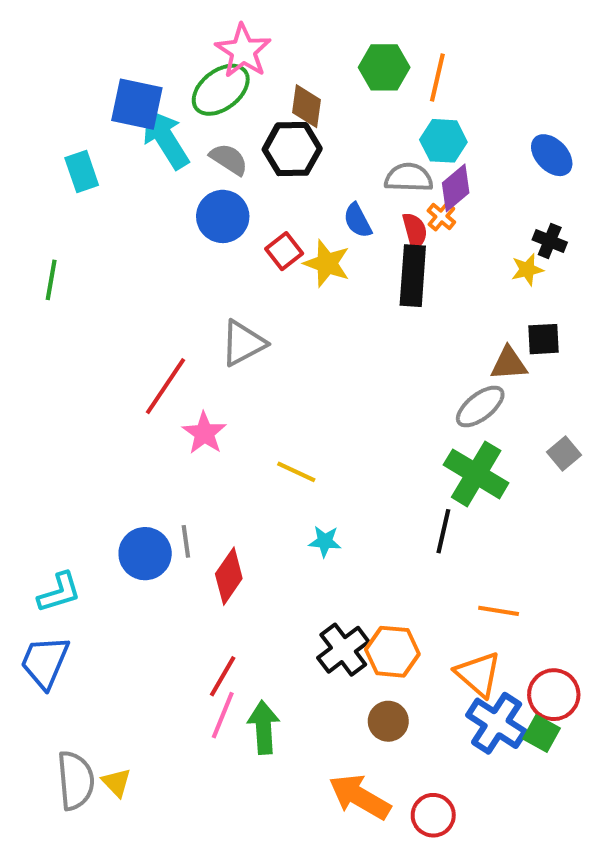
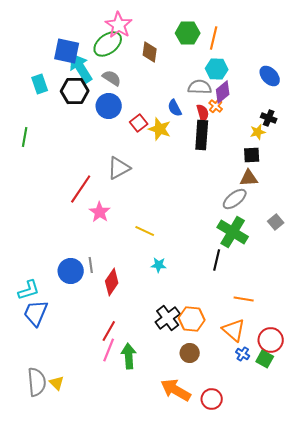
black hexagon: (292, 149) -> (75, 91), moved
black square: (544, 339) -> (252, 155), moved
blue trapezoid: (45, 662) -> (36, 313), moved
blue cross: (497, 723) -> (243, 354), size x0.5

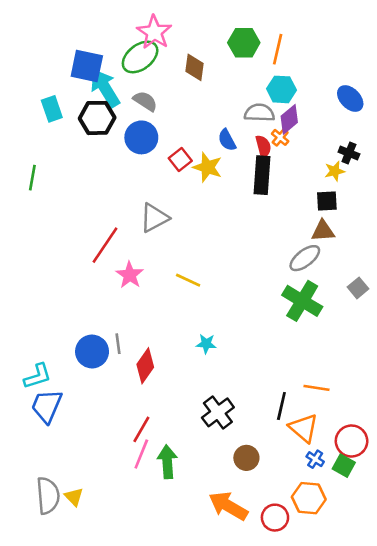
yellow line: (145, 231) -> (188, 280), moved
black line: (217, 260) -> (281, 406), moved
orange hexagon: (192, 319) -> (309, 498), moved

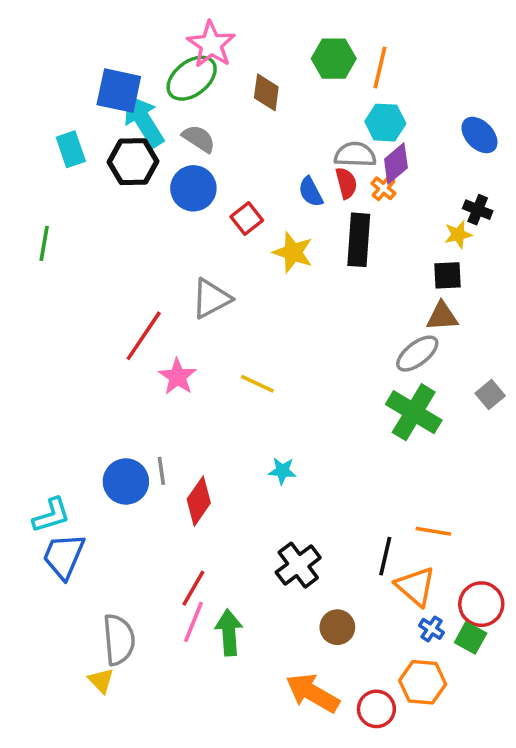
red semicircle: (263, 147) -> (346, 183), moved
yellow star: (208, 167) -> (293, 252), moved
gray semicircle: (48, 496) -> (119, 640), moved

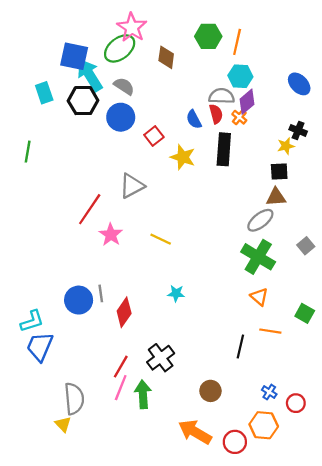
black cross: (298, 565) -> (161, 358), moved
orange triangle: (416, 586) -> (259, 297), moved, size x0.7
red circle: (481, 604) -> (296, 403), moved, size x0.7
green square: (471, 638) -> (305, 313), moved

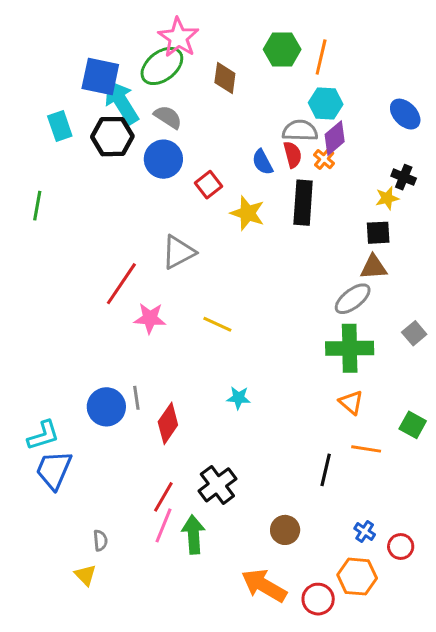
pink star: (111, 235) -> (150, 318), turned -30
green cross: (258, 257) -> (350, 348), turned -32
gray semicircle: (74, 399) -> (100, 540), size x0.5

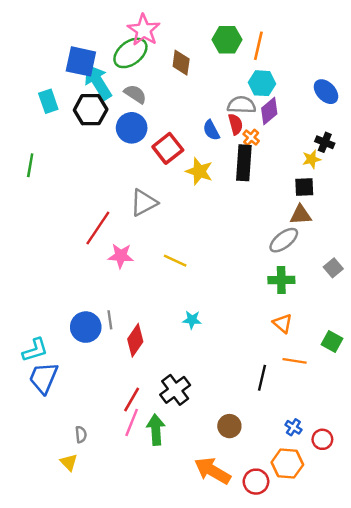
orange cross: (324, 159) -> (251, 137), moved
red square: (208, 185) -> (168, 148), size x1.4
green cross: (350, 348) -> (281, 280), size x0.7

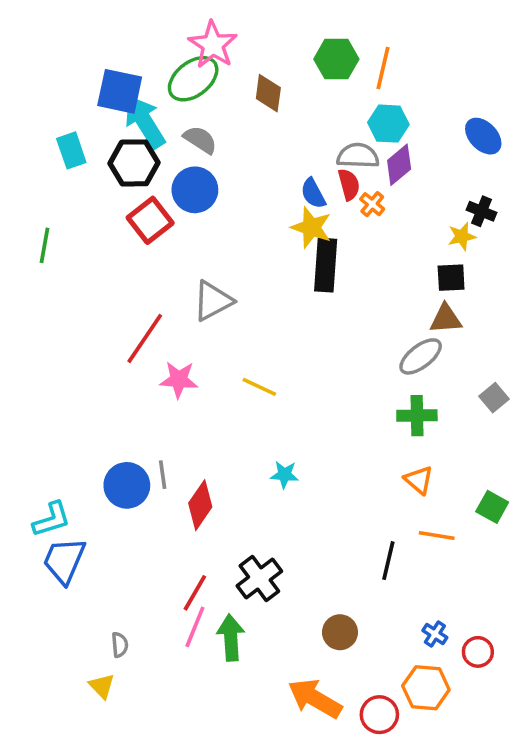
red square: (168, 148) -> (150, 220), moved
black rectangle: (244, 163) -> (326, 265), moved
yellow star: (199, 171) -> (311, 227), moved

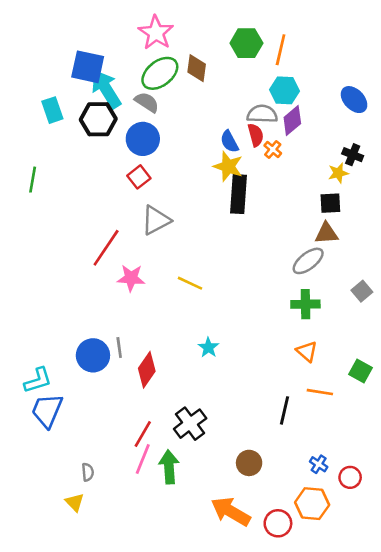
green ellipse: (193, 79) -> (160, 73), moved
red square: (150, 220) -> (139, 177), moved, size x0.7
cyan star: (284, 475) -> (208, 347), turned 30

